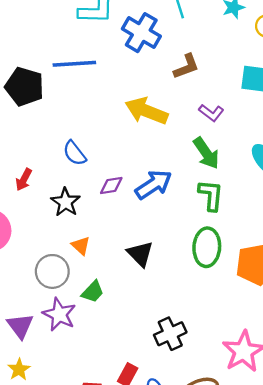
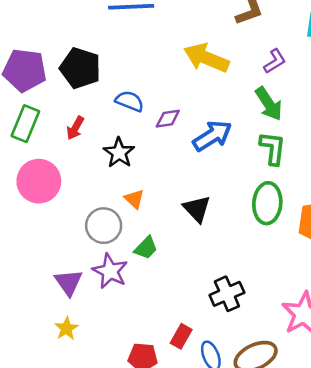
black pentagon: (24, 87) -> (80, 68), moved
purple L-shape: (211, 113) -> (275, 61), turned -70
blue semicircle: (75, 153) -> (130, 101), turned 148
purple diamond: (111, 186) -> (168, 119), moved

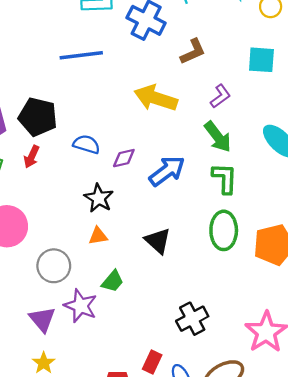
red arrow: (75, 128) -> (32, 157), moved
black star: (119, 153) -> (99, 198), moved
orange triangle: (134, 199) -> (98, 236), turned -48
gray circle: (104, 226) -> (54, 266), moved

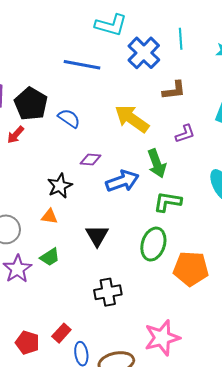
green arrow: (218, 137) -> (157, 163), moved
blue semicircle: (87, 144) -> (69, 118), moved
green L-shape: (225, 178) -> (168, 202), turned -100
black cross: (192, 319) -> (108, 292), moved

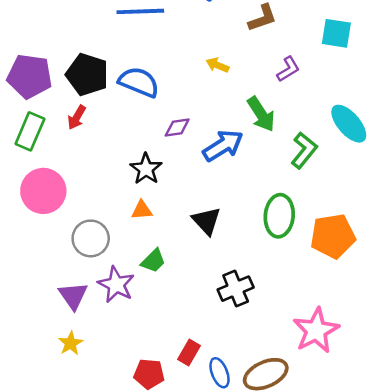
blue semicircle: (69, 118) -> (139, 82), size x1.4
yellow arrow: (132, 119) -> (217, 65), size x0.5
green L-shape: (168, 202) -> (304, 150), moved, turned 132

